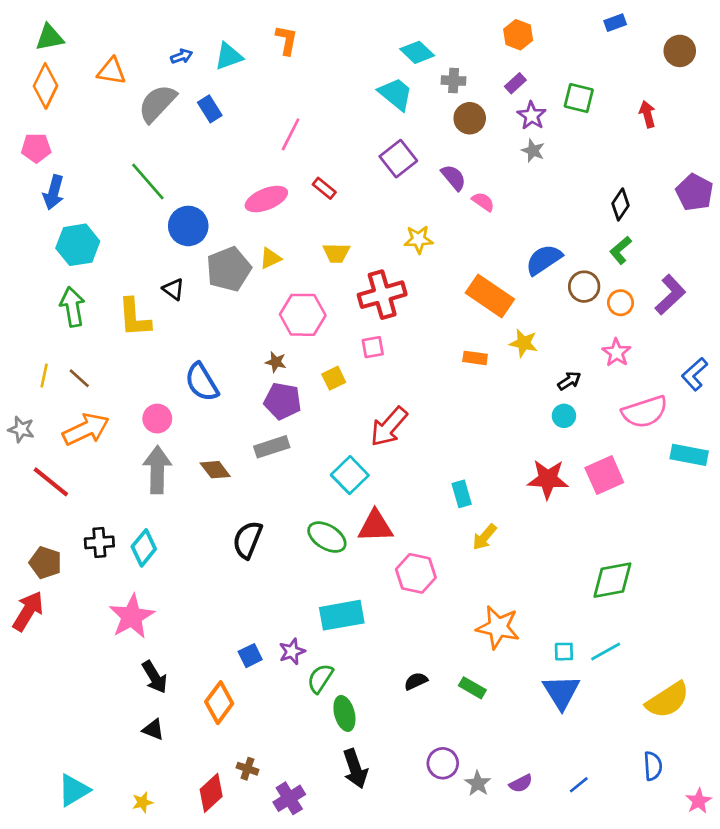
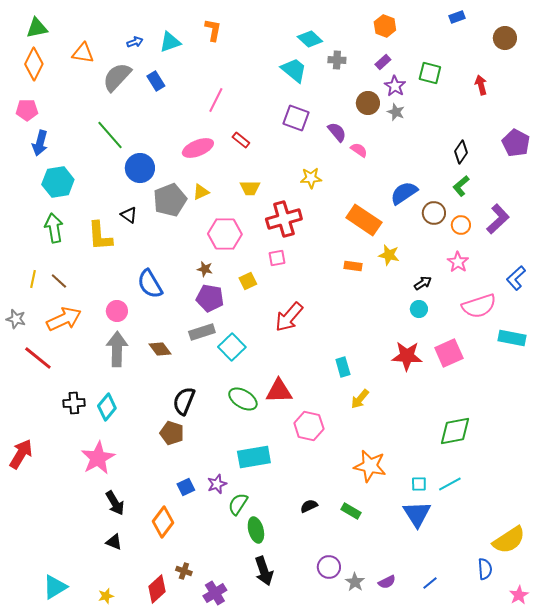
brown circle: (470, 118) -> (368, 103), moved
purple square: (398, 159) -> (296, 118), turned -32
cyan square: (350, 475) -> (232, 347), moved
brown pentagon: (46, 563) -> (172, 433), moved
yellow semicircle: (668, 700) -> (509, 540), moved

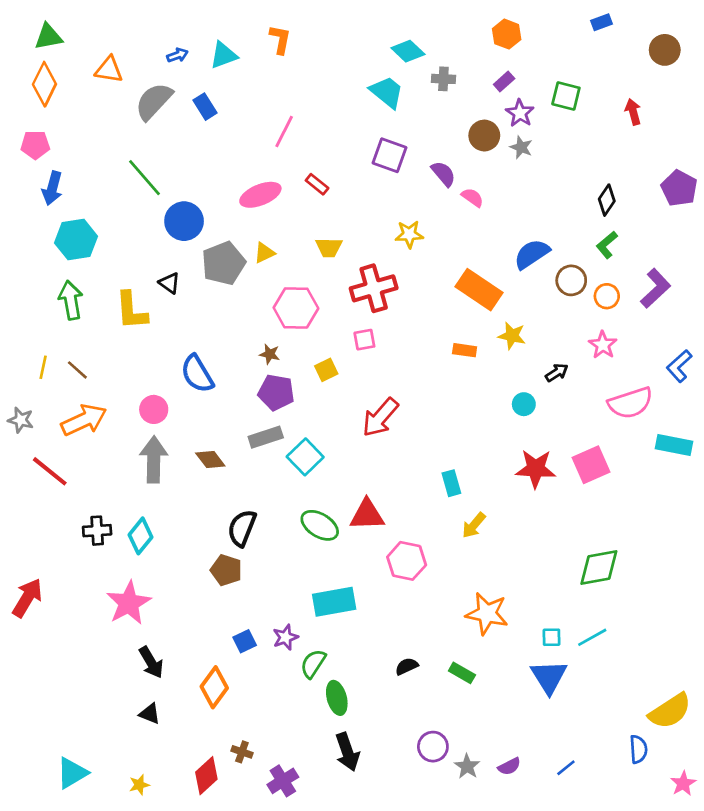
cyan circle: (419, 309) -> (524, 404), moved

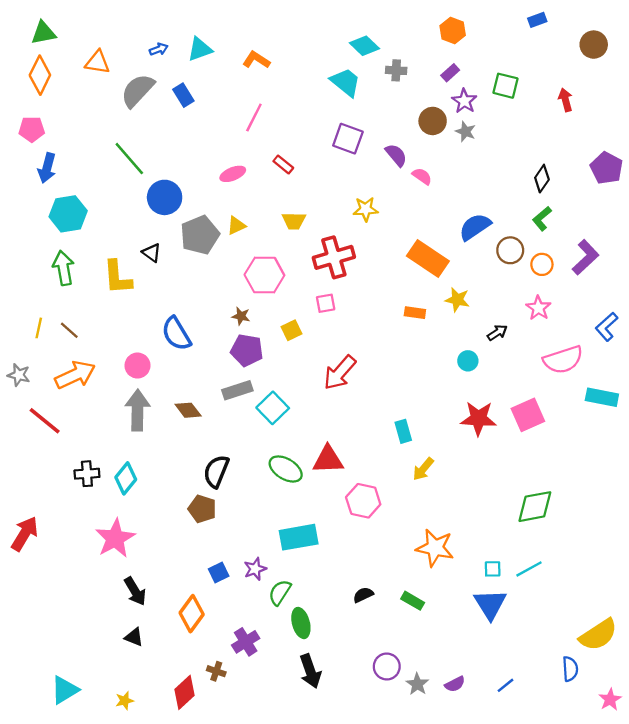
orange L-shape: (280, 39) -> (256, 60), moved, turned -68
pink ellipse: (260, 195) -> (233, 174), size x0.7
purple cross: (283, 781) -> (246, 642), moved

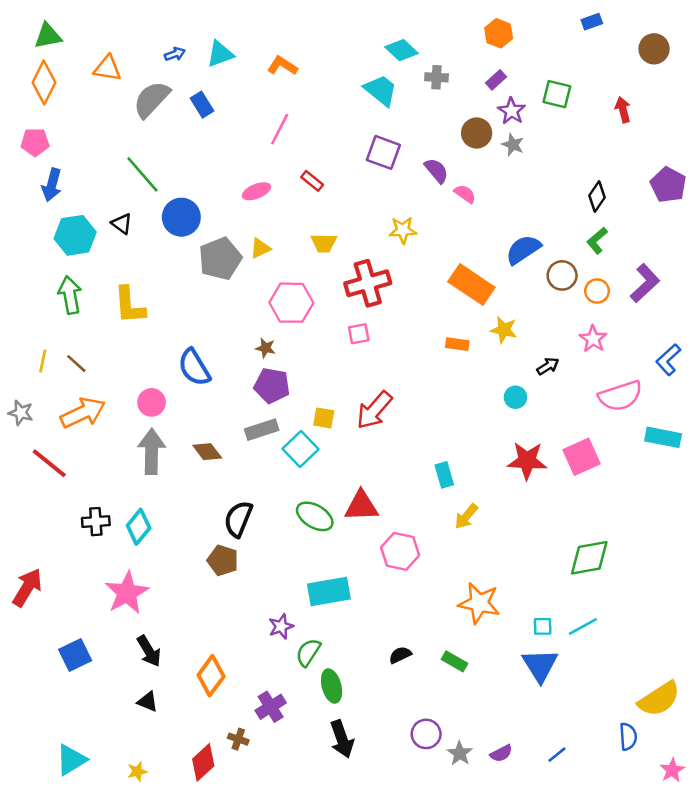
black triangle: (152, 253) -> (122, 224), moved
yellow square: (292, 330) -> (324, 418), moved, turned 36
blue square: (219, 572) -> (75, 655), moved, size x1.4

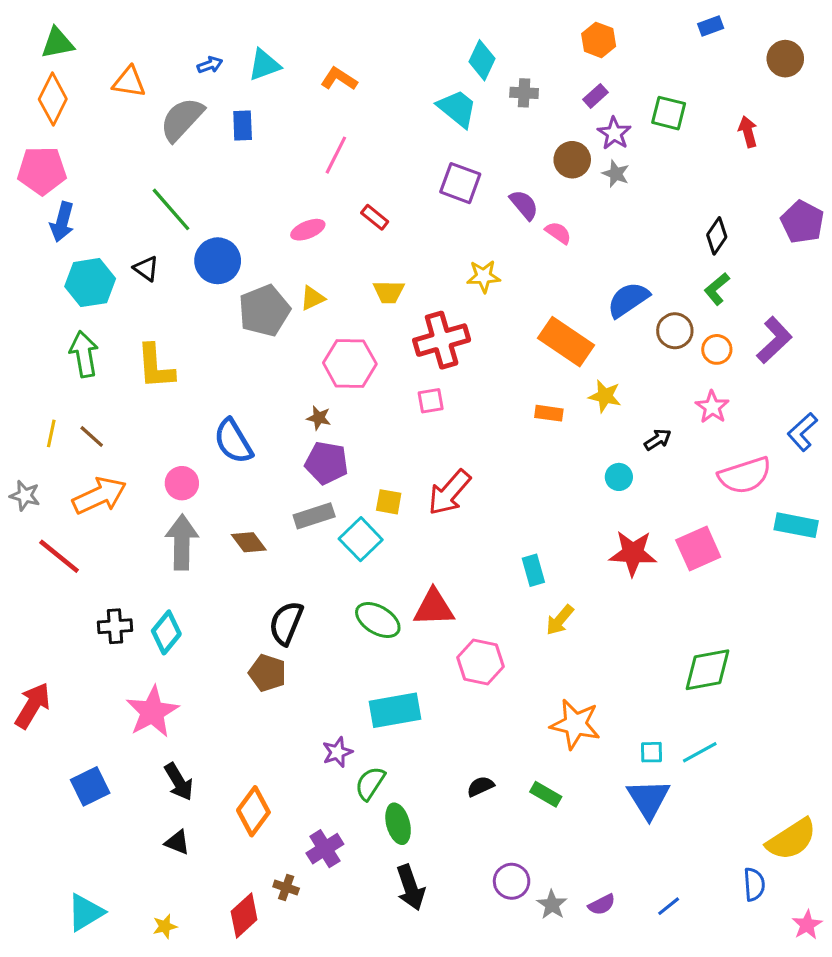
cyan diamond: (401, 50) -> (482, 60), turned 72
blue rectangle: (202, 105) -> (243, 125), turned 30
pink pentagon: (35, 142) -> (42, 171), size x1.4

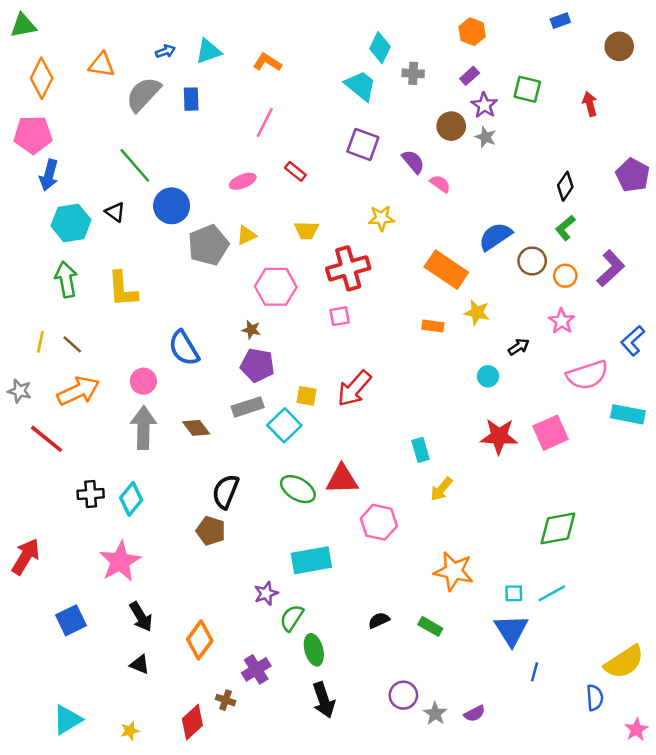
green triangle: (57, 43) -> (23, 26), moved
blue line: (669, 906) -> (535, 672), moved, turned -36

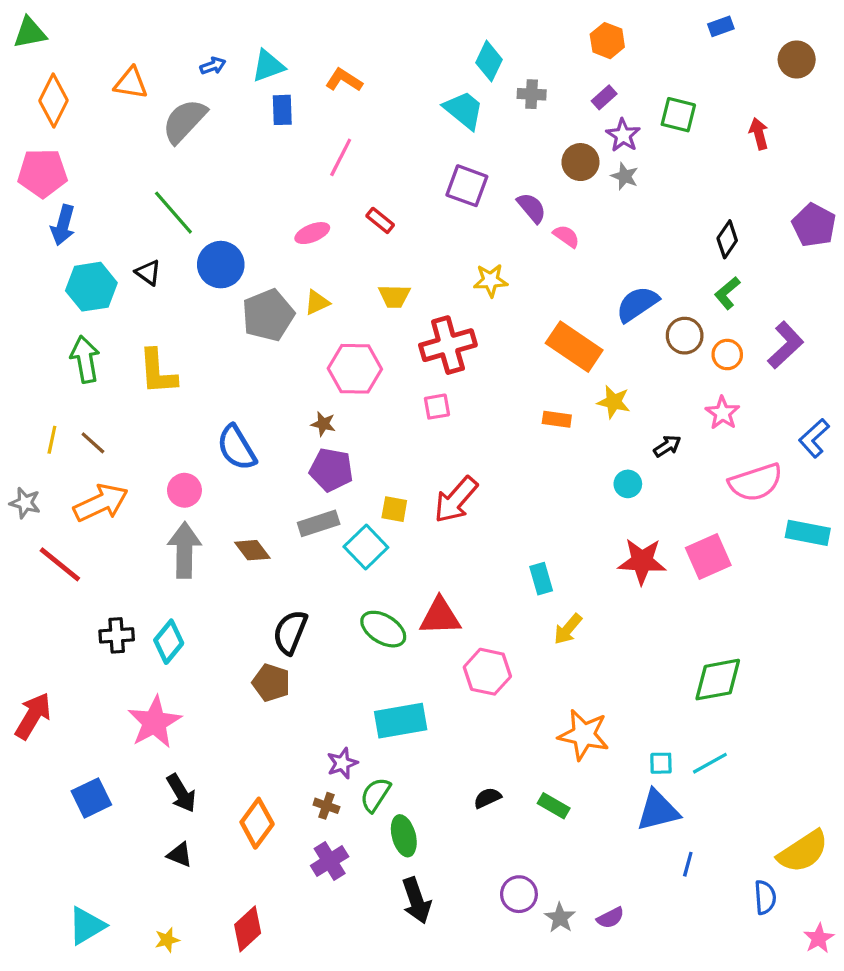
blue rectangle: (191, 99) -> (282, 110), moved
blue triangle: (511, 630) -> (658, 811), turned 48
brown cross: (226, 700) -> (326, 806), moved

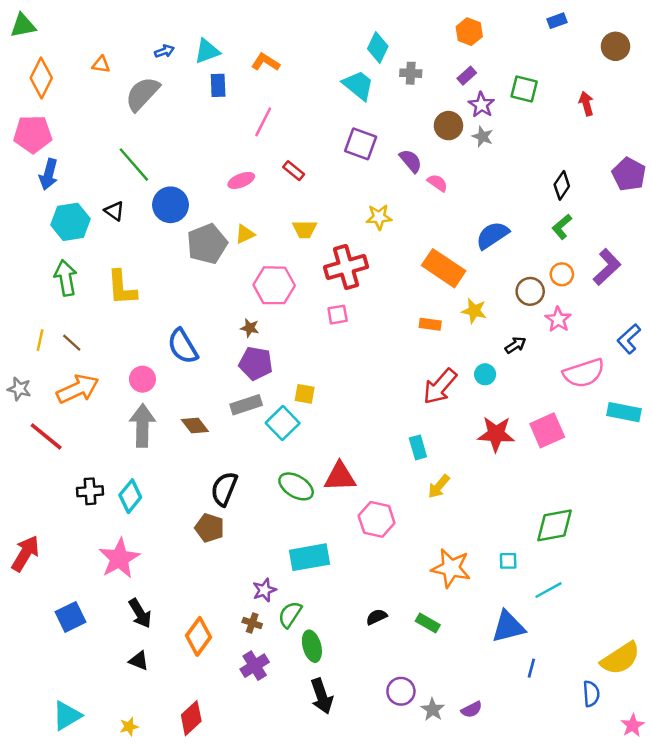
orange triangle: (131, 83) -> (101, 65), size x0.7
brown circle: (685, 336) -> (530, 291), moved
red arrow: (456, 500) -> (440, 386), moved
cyan square: (661, 763) -> (508, 561), moved

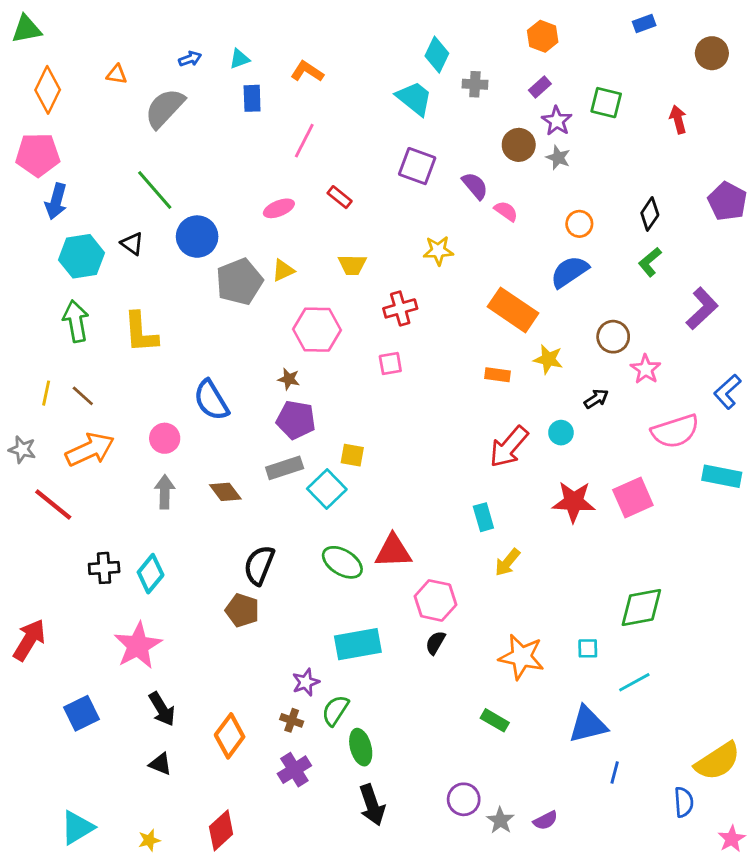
cyan triangle: (207, 51) -> (239, 59), size x0.7
red cross: (346, 267) -> (400, 308), size x0.7
orange circle: (562, 274) -> (579, 224), moved
gray arrow: (142, 425) -> (165, 492), size x0.7
black semicircle: (377, 617) -> (435, 643), moved, turned -35

